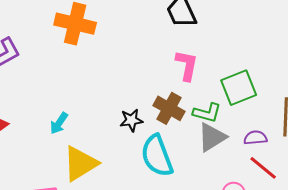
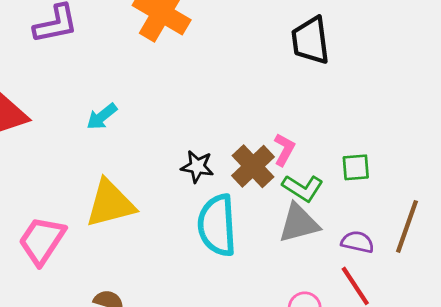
pink L-shape: (187, 65) -> (284, 150), moved, size x0.7
green square: (239, 88) -> (356, 167), size x0.6
cyan arrow: (59, 123) -> (102, 117), moved

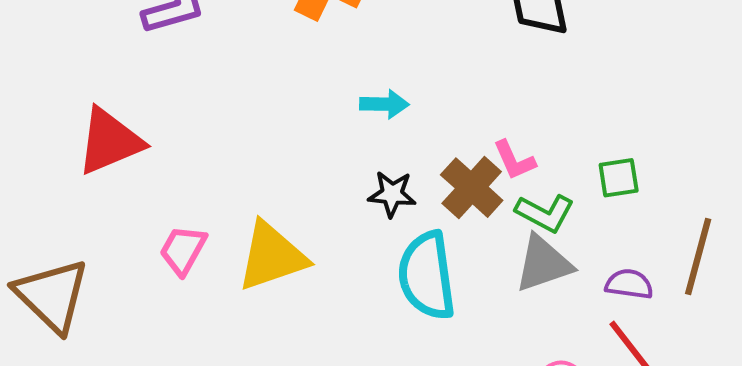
cyan arrow: (102, 117) -> (384, 104), moved, turned -136
pink L-shape: (284, 150) -> (514, 160), turned 132
pink trapezoid: (42, 241) -> (183, 250), moved, size x0.7

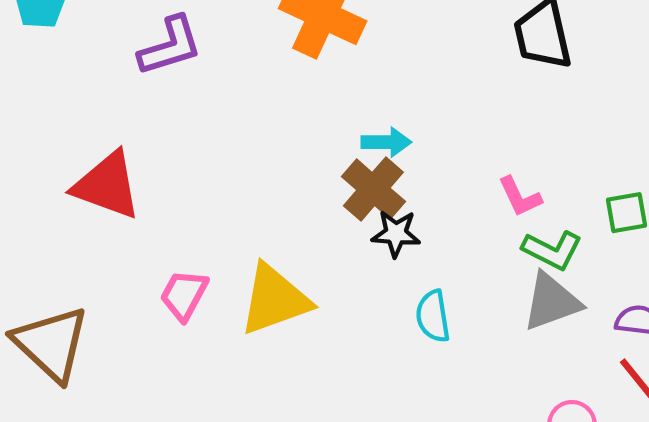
red triangle: (110, 141) -> (107, 185), turned 44
brown cross: (472, 188) -> (373, 189), moved
cyan semicircle: (427, 276) -> (433, 316), size x0.6

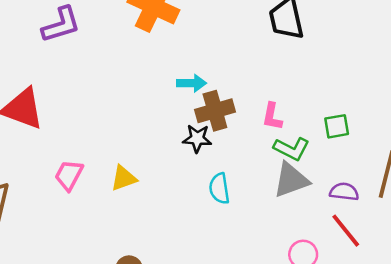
brown cross: (373, 189) -> (215, 111), moved, turned 33
pink L-shape: (520, 197) -> (272, 116), turned 36
yellow triangle: (275, 300) -> (124, 178), size x0.6

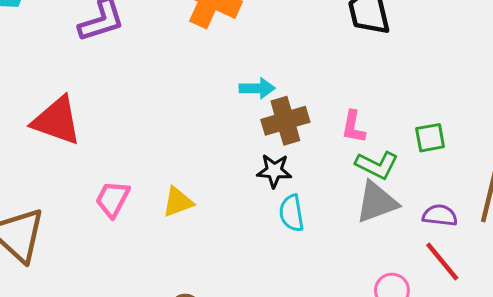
black star: (197, 138) -> (274, 171), moved

